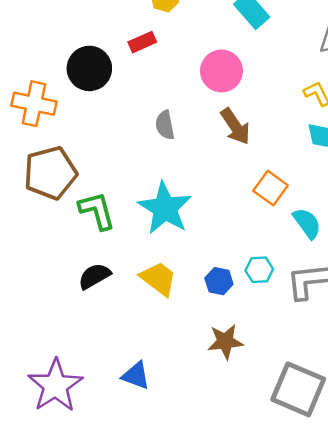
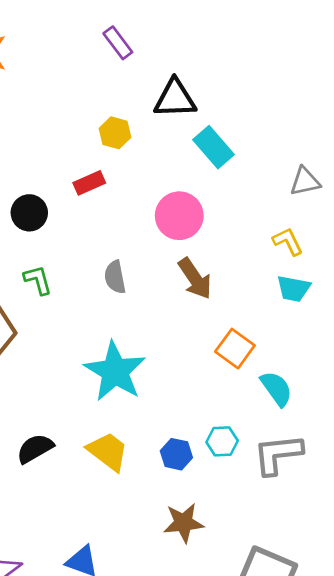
black circle: (89, 68) -> (29, 213), size x0.7
green L-shape: (97, 211) -> (38, 280), moved, size x0.7

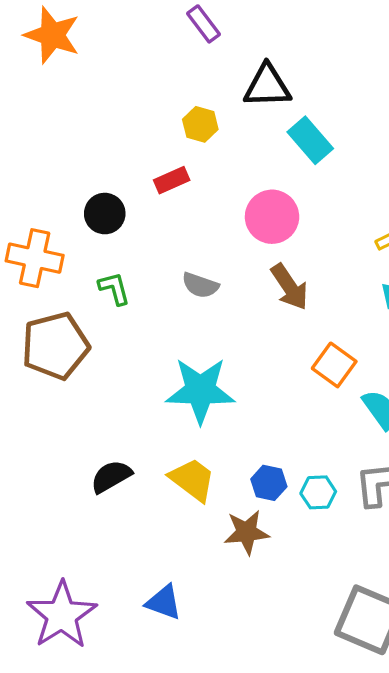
gray semicircle: (115, 277) -> (200, 285), turned -60
cyan star: (115, 371) -> (200, 390), turned -30
cyan hexagon: (222, 441) -> (318, 492), moved
brown star: (184, 523) -> (247, 532), moved

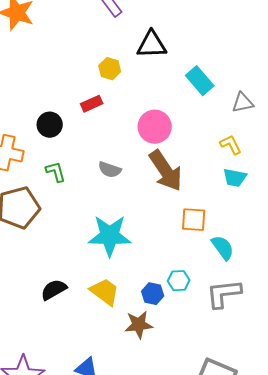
cyan rectangle: (310, 140) -> (200, 81), moved
brown arrow: (290, 287) -> (166, 171), size x1.4
orange square: (334, 365) -> (194, 220), turned -32
cyan hexagon: (318, 492) -> (179, 281), moved

